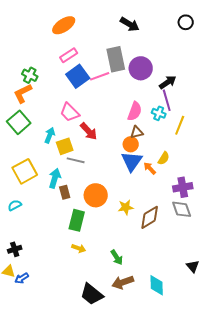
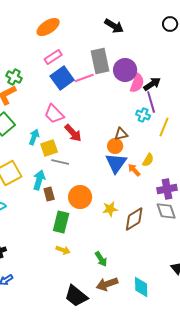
pink semicircle: (135, 111) -> (137, 83), moved

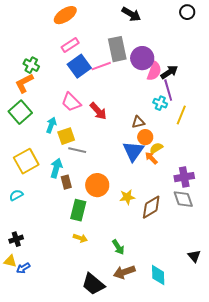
red arrow: (73, 133) -> (98, 111), moved
orange circle: (115, 146) -> (145, 137), moved
yellow semicircle: (148, 160) -> (156, 148), moved, turned -152

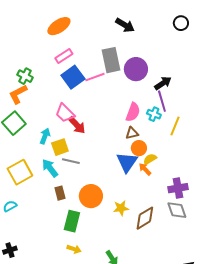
pink semicircle: (154, 71) -> (133, 112), moved
red arrow: (98, 111) -> (77, 125), moved
cyan arrow: (56, 168) -> (50, 168), moved, turned -54

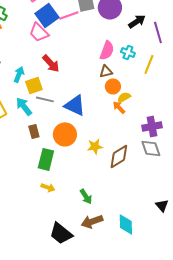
purple line: (162, 101) -> (158, 32), moved
pink trapezoid: (65, 113) -> (39, 32), moved
blue triangle: (127, 162) -> (75, 105), moved, turned -40

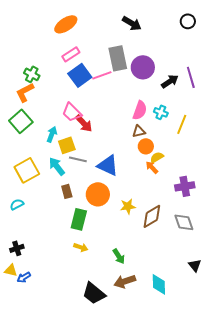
pink trapezoid: (39, 32) -> (72, 112), moved
purple line: (158, 32) -> (191, 77), moved
gray diamond: (151, 148) -> (184, 222), moved

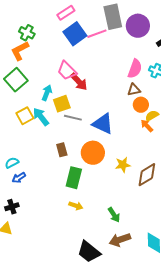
cyan arrow: (57, 166) -> (41, 117), moved
yellow square: (27, 170) -> (25, 116), moved, size x0.7
blue arrow: (24, 277) -> (19, 178), moved

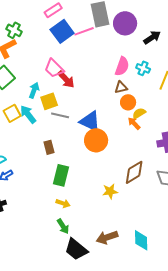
orange circle: (93, 153) -> (96, 140), moved
yellow star: (123, 165) -> (110, 191), moved
green arrow: (114, 215) -> (63, 226), moved

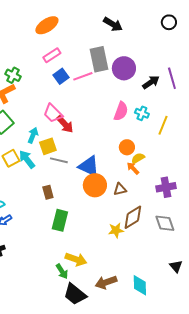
blue square: (62, 31) -> (61, 76), size x0.7
brown triangle: (121, 87) -> (120, 189), moved
yellow star: (110, 191) -> (116, 230), moved
yellow arrow: (63, 203) -> (76, 259), moved, size x1.5

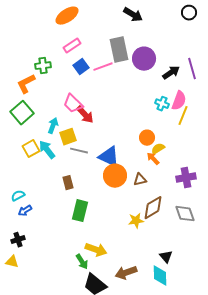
green cross: (13, 75) -> (43, 66), moved, turned -35
pink semicircle: (121, 111) -> (179, 101), moved
black triangle: (176, 266) -> (166, 257), moved

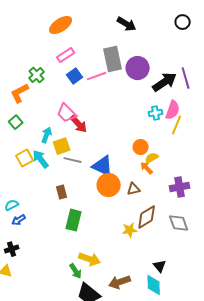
green cross: (43, 66) -> (37, 75), turned -35
black arrow: (171, 73) -> (165, 82), size x1.4
cyan cross: (162, 104) -> (156, 113), turned -32
green square: (22, 113) -> (16, 122), size x0.6

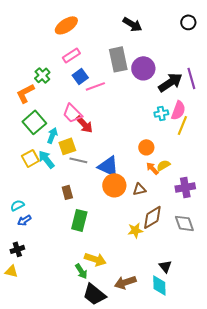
pink line: (97, 76) -> (95, 86), moved
green square: (16, 122) -> (34, 122), moved, size x1.6
yellow semicircle: (152, 158) -> (163, 165), moved

